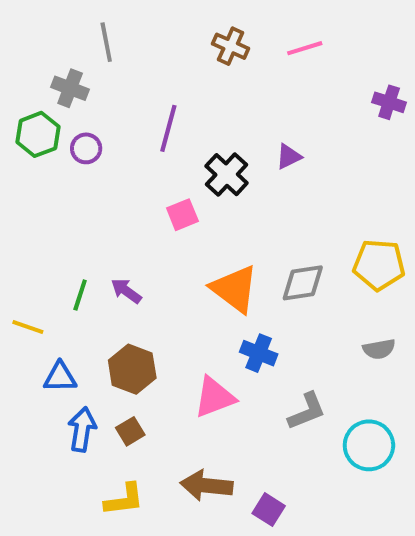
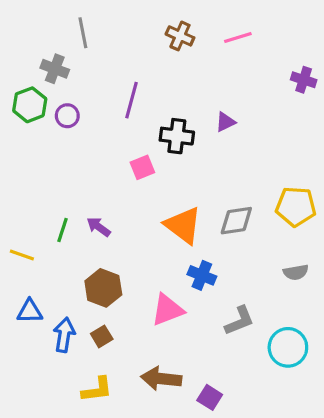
black cross: (227, 175) -> (177, 136), turned -36
blue triangle: (60, 377) -> (30, 311), moved

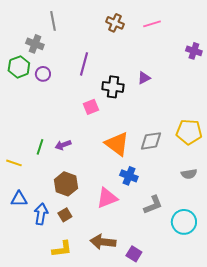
purple arrow: (99, 227) -> (63, 145), turned -56

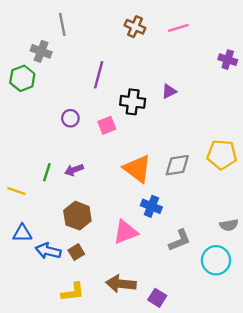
purple circle: (43, 74) -> (70, 118), moved
gray semicircle: (189, 174) -> (229, 225), moved
blue arrow: (41, 214) -> (48, 251), turned -85

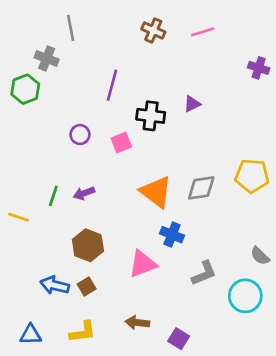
gray semicircle: (229, 225) -> (260, 256), turned 54
blue triangle: (22, 233) -> (31, 335), moved
brown arrow: (121, 284) -> (137, 323), size x0.7

